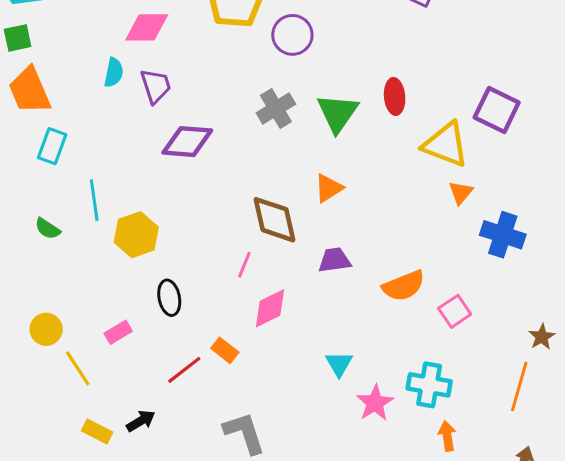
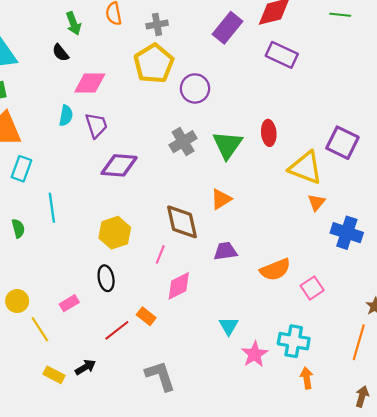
green semicircle: (48, 229) -> (18, 228), turned -138
yellow hexagon: (136, 235) -> (115, 233), moved

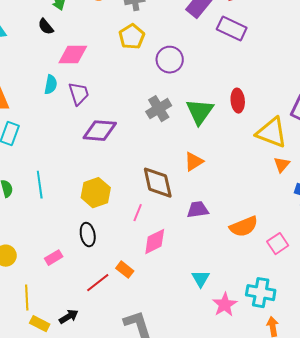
purple rectangle: (282, 55) -> (232, 29), moved
yellow pentagon: (154, 64) -> (132, 37), size x0.7
cyan line: (52, 208) -> (40, 185), moved
yellow line: (40, 329) -> (27, 298), moved, turned 30

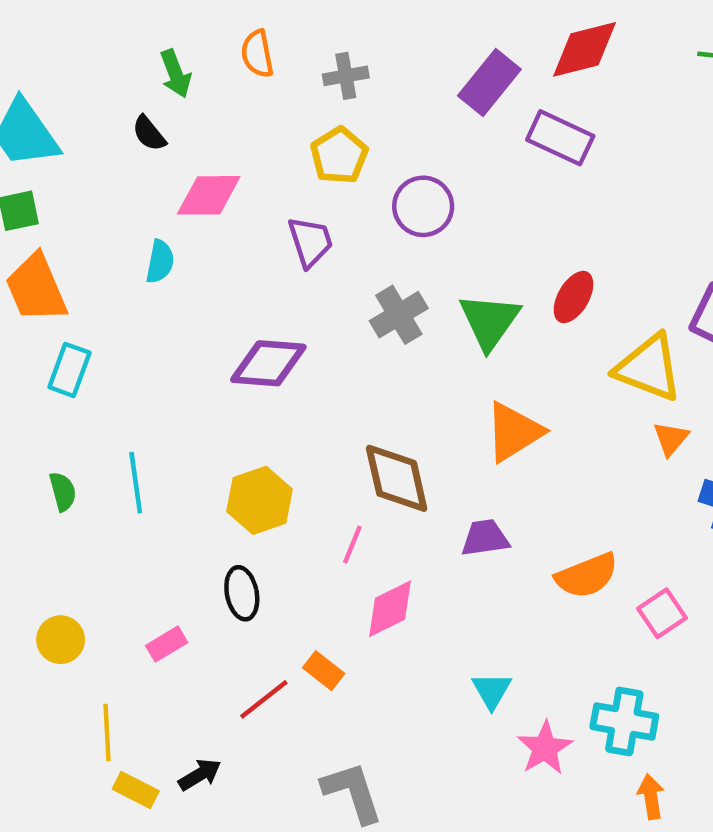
purple trapezoid: (79, 94) -> (310, 242), moved
red ellipse: (238, 101) -> (573, 297), turned 35
orange triangle: (194, 162) -> (514, 432), moved, size x1.4

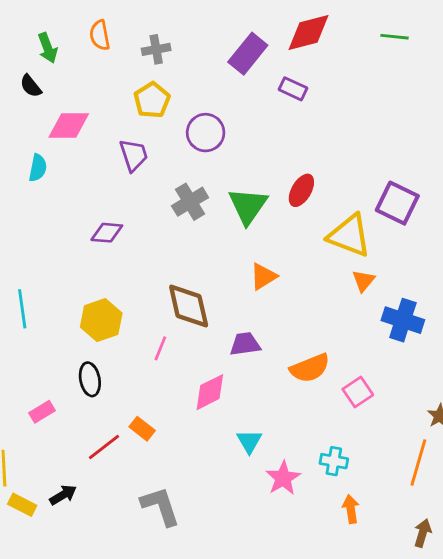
purple rectangle: (560, 138) -> (293, 89), size x0.7
purple diamond: (268, 363) -> (107, 233), size x0.7
orange triangle: (514, 432) -> (263, 276), size x0.7
pink diamond: (390, 609) -> (210, 392), moved
cyan cross: (624, 721) -> (334, 461), size x0.7

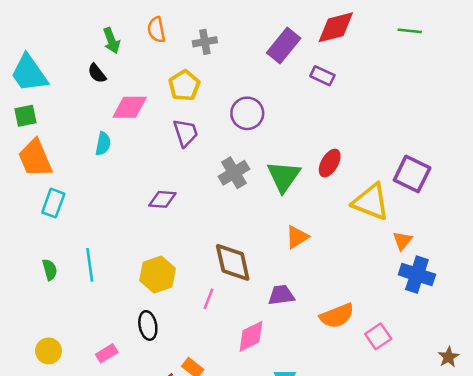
yellow pentagon: (152, 100) -> (184, 85), moved
orange triangle: (363, 281) -> (402, 241), moved

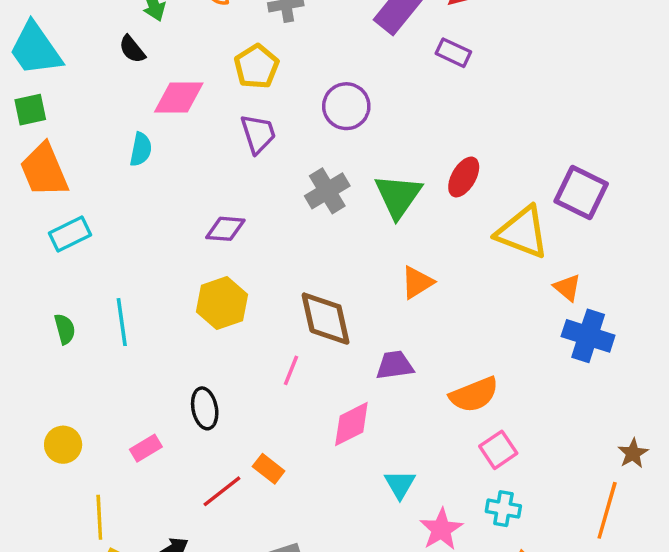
cyan rectangle: (53, 203) -> (70, 234), turned 44
orange triangle: (402, 241) -> (567, 288), turned -30
yellow hexagon: (158, 275) -> (222, 303), moved
pink square: (378, 336) -> (498, 450), moved

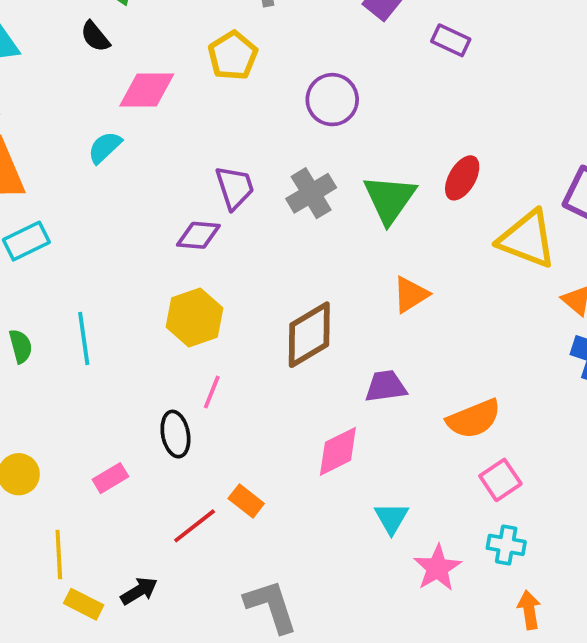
purple trapezoid: (258, 134) -> (235, 187), moved
cyan semicircle: (141, 149) -> (105, 147), turned -144
brown diamond: (326, 319) -> (309, 335), turned 72
pink line: (291, 370) -> (212, 392), moved

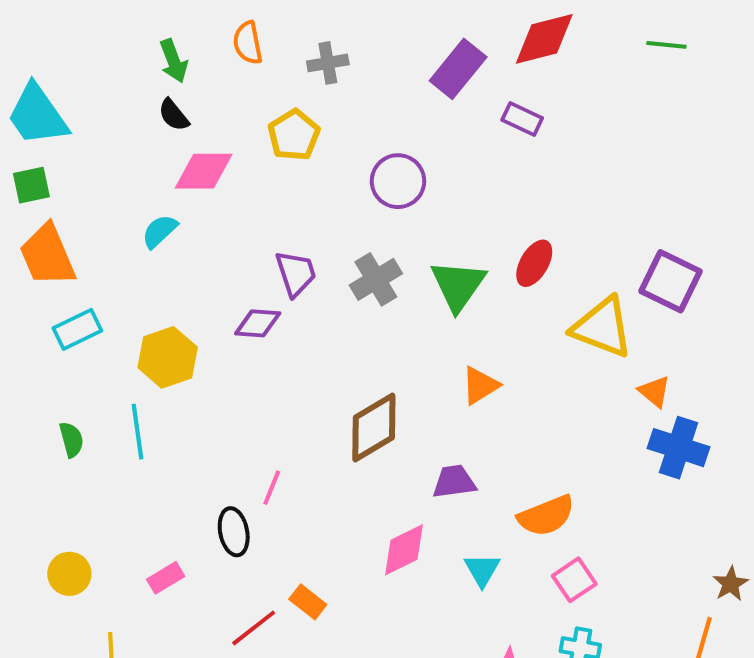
black semicircle: (95, 36) -> (174, 115), moved
yellow hexagon: (195, 317) -> (168, 357), moved
cyan triangle: (391, 518) -> (482, 570), moved

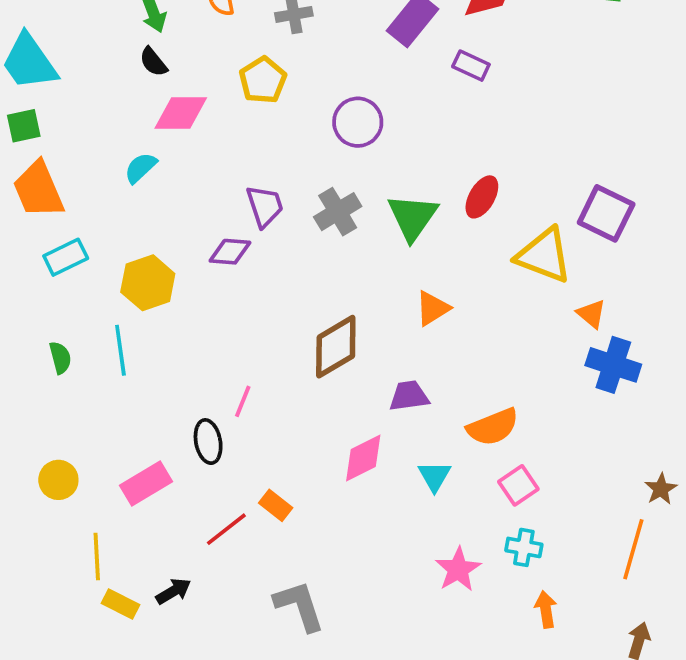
pink rectangle: (166, 578) -> (146, 484), size x1.5

